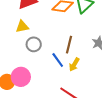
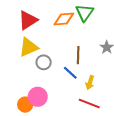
yellow triangle: (22, 27) -> (29, 47), size x1.5
yellow arrow: (74, 65) -> (90, 82), moved

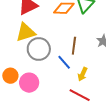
gray circle: (44, 62) -> (39, 49), size x1.5
orange circle: (25, 105) -> (10, 76), moved

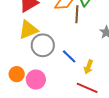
brown line: (74, 46) -> (77, 14), moved

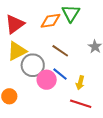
brown line: (77, 14) -> (60, 51), moved, turned -54
pink circle: (36, 80) -> (47, 80), moved

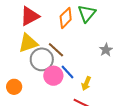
orange diamond: (51, 21) -> (66, 18), turned -45
brown line: (60, 51) -> (56, 50), moved

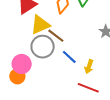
yellow triangle: (28, 43) -> (40, 25), moved
pink circle: (53, 76) -> (22, 64), moved

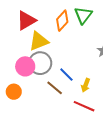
brown line: (56, 36) -> (55, 88), moved
pink circle: (22, 64) -> (25, 66), moved

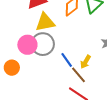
yellow arrow: (86, 85) -> (86, 62), moved
brown line: (55, 88) -> (78, 75), moved

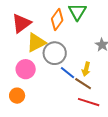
gray circle: (43, 44) -> (55, 53), moved

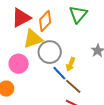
orange diamond: (57, 20) -> (45, 21), moved
yellow arrow: (86, 69) -> (71, 64), moved

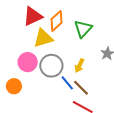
green triangle: (78, 14) -> (83, 29), moved
gray circle: (50, 52) -> (51, 66), moved
blue line: (59, 73) -> (67, 83), moved

